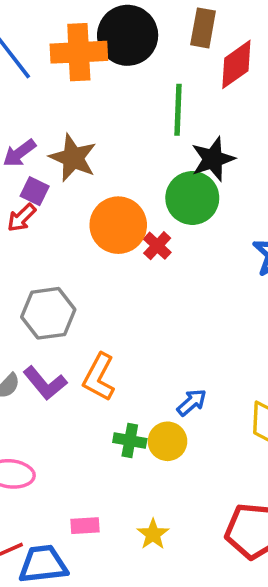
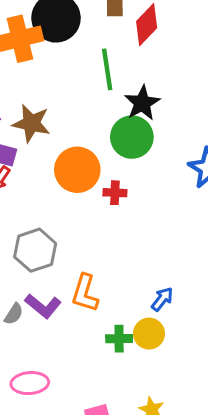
red cross: (157, 246) -> (115, 193), moved, turned -30

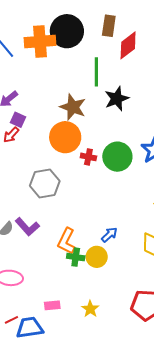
brown star: (31, 123) -> (73, 107), moved
green circle: (132, 137) -> (117, 157), moved
gray hexagon: (35, 250) -> (45, 183), moved
orange L-shape: (85, 293) -> (66, 241), moved

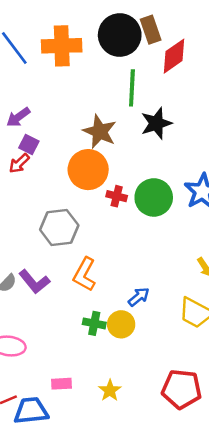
brown rectangle: (109, 26) -> (151, 30), turned -30
black circle: (67, 31) -> (120, 35), moved
orange L-shape: (66, 241) -> (84, 274), moved

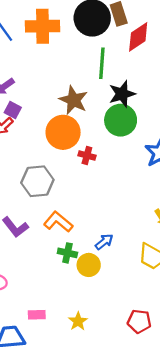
green circle: (154, 197) -> (121, 120), moved
orange L-shape: (84, 274) -> (58, 222), turned 100
green cross: (94, 323) -> (67, 253), moved
red pentagon: (182, 389) -> (139, 321), size x0.7

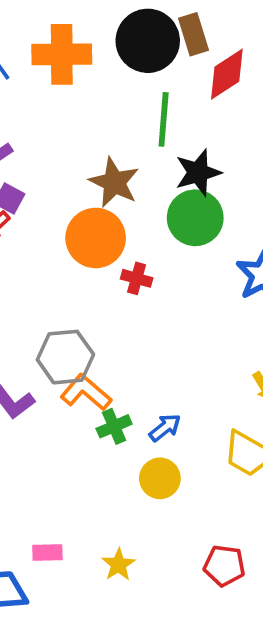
gray hexagon: (37, 181) -> (65, 357), moved
green cross: (67, 253) -> (114, 426), moved, turned -36
yellow circle: (89, 265) -> (160, 478), moved

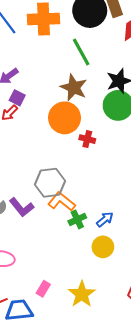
green line: (164, 119) -> (81, 52), moved, turned -32
pink rectangle: (47, 553) -> (43, 289), turned -56
yellow star: (119, 565) -> (82, 294), size x1.5

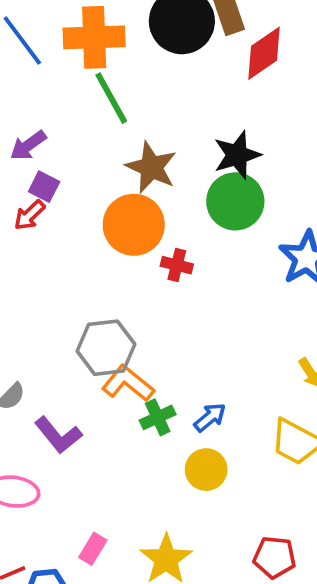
green line: (81, 52) -> (111, 98), moved
purple L-shape: (22, 207) -> (58, 435), moved

